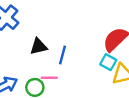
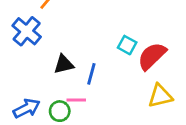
cyan square: (108, 62) -> (127, 45), moved

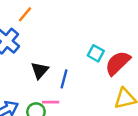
black triangle: (64, 64) -> (40, 70), turned -36

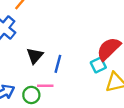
cyan square: (96, 53) -> (98, 65), moved, turned 35

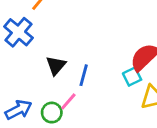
pink line: (45, 86) -> (68, 101), turned -49

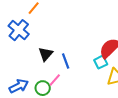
blue line: (84, 75) -> (66, 61), turned -35

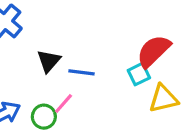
blue line: (66, 61) -> (82, 72), turned -63

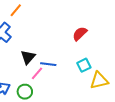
red semicircle: (154, 51) -> (80, 34), moved, size x0.7
pink line: (64, 104) -> (37, 73), moved

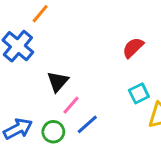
blue line: (48, 64) -> (87, 124), moved, turned -49

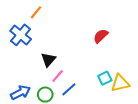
cyan square: (139, 93) -> (105, 78), moved

